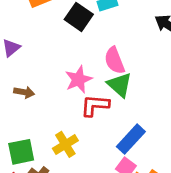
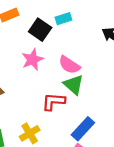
pink semicircle: (115, 60) -> (69, 65), turned -35
pink star: (78, 79) -> (32, 59), moved

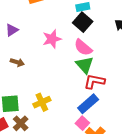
black square: (40, 30) -> (83, 22), moved
red L-shape: (53, 102) -> (94, 81), moved

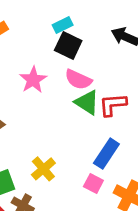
red L-shape: (94, 81) -> (113, 105), moved
pink square: (82, 123) -> (93, 184), moved

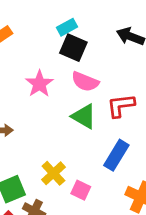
green triangle: (87, 102) -> (84, 116), moved
pink square: (93, 184) -> (81, 190), moved

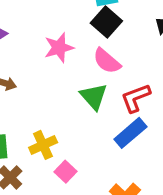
red L-shape: (121, 106) -> (136, 98), turned -32
blue rectangle: (116, 155) -> (130, 133), moved

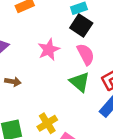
pink semicircle: (107, 61) -> (86, 54), turned -150

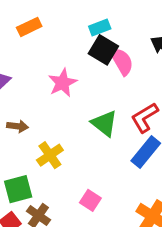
pink semicircle: (86, 54) -> (122, 61), moved
yellow cross: (47, 123) -> (50, 155), moved

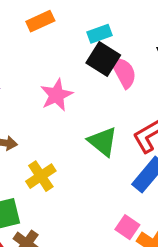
orange rectangle: (29, 27) -> (40, 21), moved
pink square: (90, 200) -> (127, 227), moved

